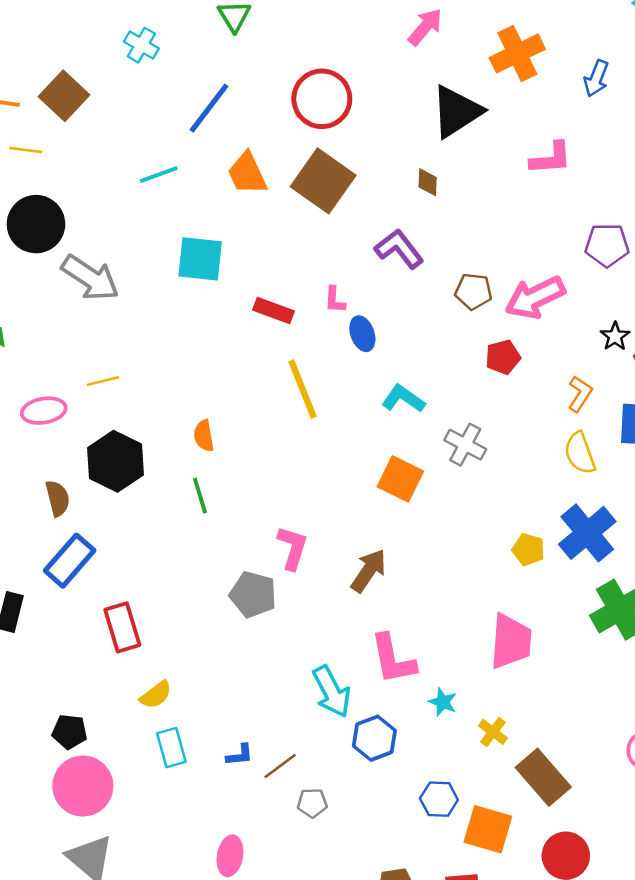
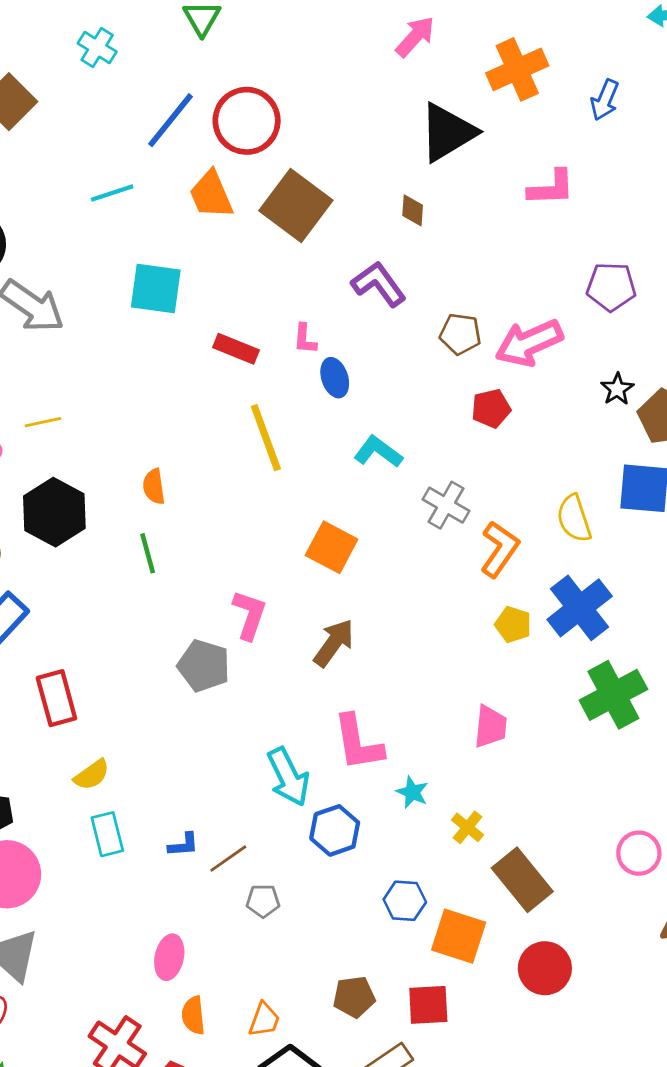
red circle: (322, 99) -> (247, 121), moved
orange L-shape: (580, 394) -> (500, 549), moved, size x1.4
orange square: (400, 479) -> (332, 547), moved
pink trapezoid: (511, 641) -> (490, 727), size x0.7

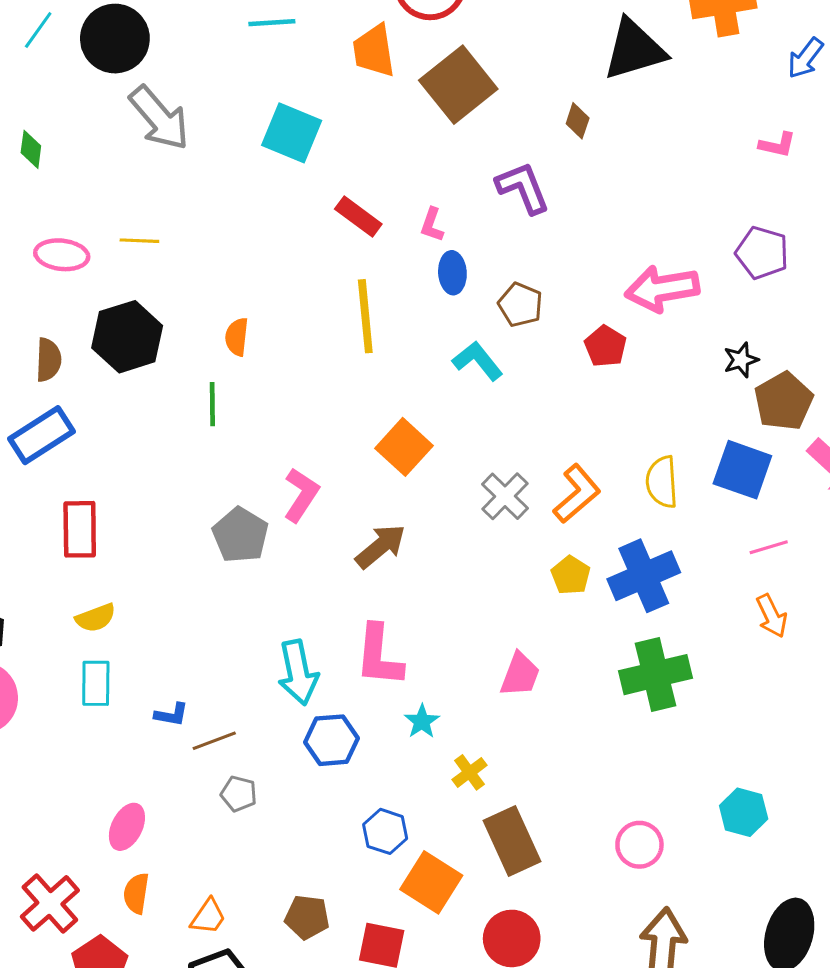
pink L-shape: (551, 188) -> (777, 145), moved, size x0.7
brown pentagon: (460, 334) -> (520, 305), moved
red pentagon: (491, 408) -> (606, 346), turned 30
gray cross: (446, 505) -> (505, 496), moved

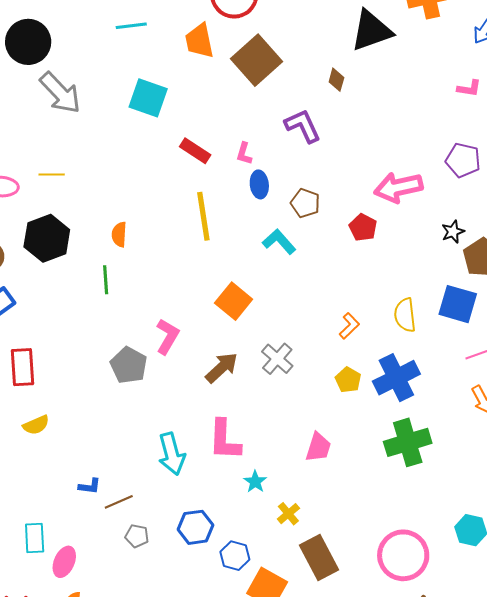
orange L-shape: (577, 494) -> (349, 326), size x0.7
gray cross: (505, 496) -> (277, 359), moved
cyan rectangle: (96, 683) -> (35, 538), moved
blue hexagon: (332, 740) -> (195, 527), moved
pink circle: (639, 845) -> (403, 555), size x1.6

